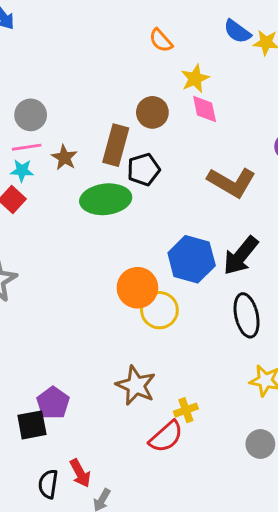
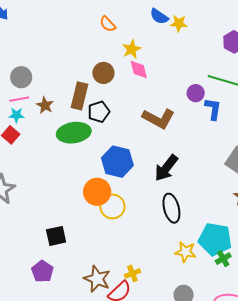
blue hexagon: (192, 259) -> (117, 162), moved
brown star: (136, 385) -> (97, 279), moved
black square: (32, 425) -> (56, 236), moved

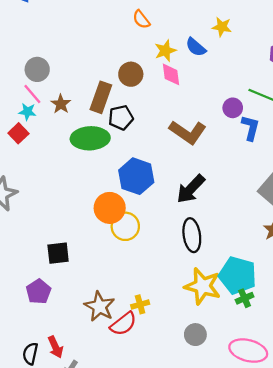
blue semicircle: (159, 16) -> (196, 47), moved
pink line: (19, 99) -> (32, 94), turned 54
yellow star: (185, 252) -> (203, 286), size x1.5

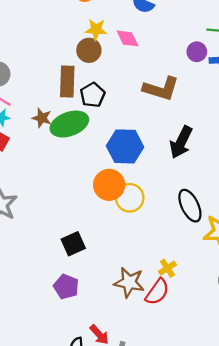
yellow star: (165, 51) -> (96, 30), moved, turned -30
brown star: (61, 104) -> (42, 118), moved
black ellipse: (192, 235) -> (190, 206), moved

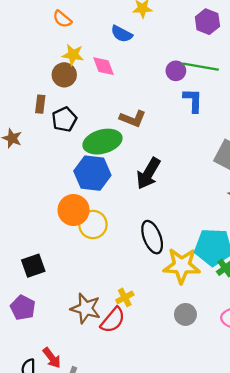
purple circle: (197, 52) -> (176, 71), moved
brown rectangle: (67, 82) -> (40, 104), size x0.6
brown L-shape: (161, 89) -> (133, 119), size x0.7
green ellipse: (69, 124) -> (102, 142), moved

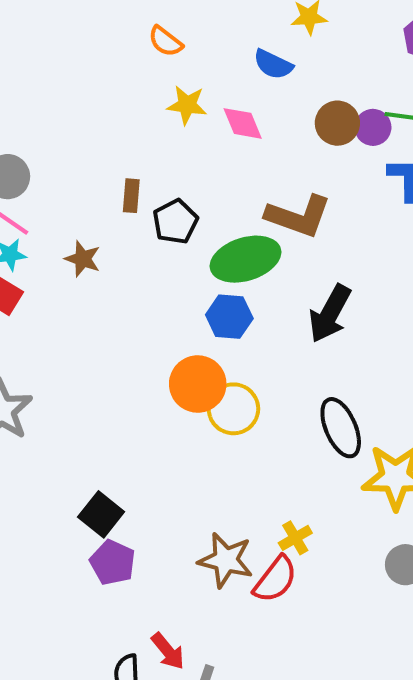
brown circle: (64, 75) -> (337, 123), moved
brown L-shape: (133, 119) -> (298, 216), size x1.4
blue hexagon: (92, 173) -> (229, 317), size x0.7
black square: (33, 266) -> (101, 514), moved, turned -30

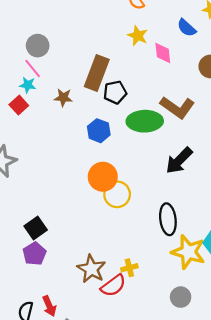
brown rectangle: (131, 196) -> (97, 73), size x2.0
brown star: (83, 259) -> (63, 98), turned -30
blue hexagon: (229, 317) -> (99, 131), moved

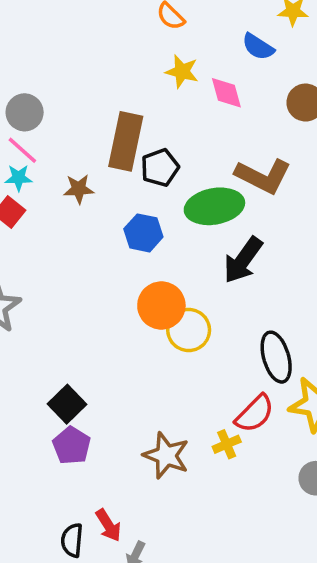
black arrow: (179, 161) -> (243, 260), moved
red semicircle: (113, 286) -> (255, 414), moved

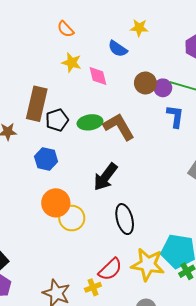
brown L-shape: (263, 176) -> (119, 127), turned -148
green ellipse: (214, 206) -> (90, 122), moved, size x0.7
black ellipse: (276, 357) -> (125, 219), moved

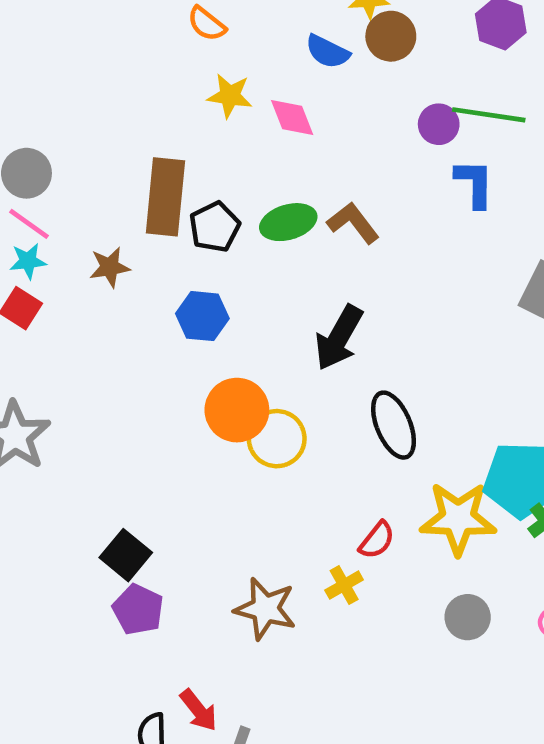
brown circle: (145, 83) -> (391, 36), moved
brown L-shape: (119, 127) -> (353, 223), size x0.7
red semicircle: (110, 269) -> (377, 540), size x0.7

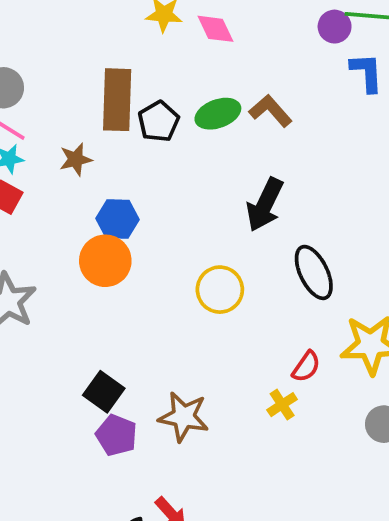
blue hexagon: (202, 316) -> (117, 219), moved
orange circle: (237, 410) -> (105, 261), moved
brown star: (265, 609) -> (184, 417), moved

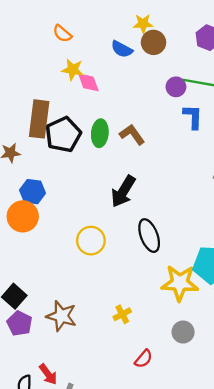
pink diamond: (216, 29) -> (88, 82), moved
green ellipse: (218, 114) -> (100, 133), turned -70
black pentagon: (159, 121) -> (63, 135), size x1.4
red semicircle: (306, 367) -> (144, 359), moved

